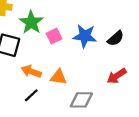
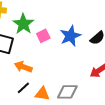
blue star: (85, 36) -> (70, 36), turned -30
orange triangle: (59, 77) -> (42, 94), moved

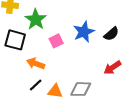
pink square: (43, 36) -> (56, 41), moved

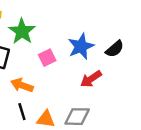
red arrow: (112, 68) -> (91, 79), moved
black line: (36, 85) -> (22, 112), turned -64

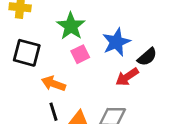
green star: (22, 31) -> (71, 26), moved
black semicircle: (115, 49) -> (147, 57), moved

